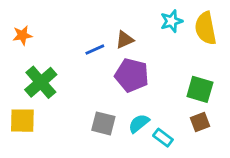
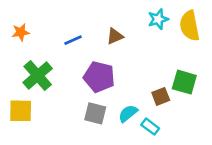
blue line: (95, 50) -> (73, 40), moved
purple pentagon: (132, 75) -> (99, 77), moved
brown square: (200, 122) -> (161, 96), moved

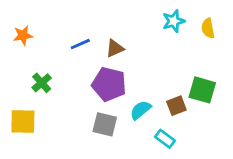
yellow semicircle: (190, 26) -> (208, 28), size x0.6
brown triangle: (115, 36) -> (115, 48), moved
green cross: (38, 75) -> (42, 83), size x0.6
cyan semicircle: (128, 113) -> (141, 110), moved

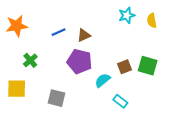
orange star: (23, 35) -> (17, 26), size x1.5
brown square: (176, 106) -> (125, 67), moved
gray square: (105, 124) -> (57, 98), moved

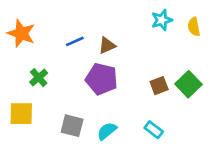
orange star: (17, 26) -> (21, 33), turned 30
green square: (148, 66) -> (188, 84), turned 30
cyan semicircle: (103, 80) -> (107, 131), moved

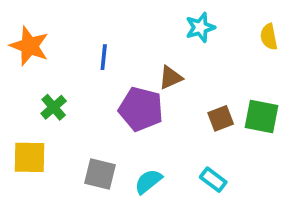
cyan star: (162, 20) -> (200, 27), moved
blue line: (75, 41) -> (104, 57), turned -60
brown triangle: (107, 45) -> (171, 78), moved
green square: (188, 84) -> (261, 117), turned -35

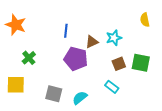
cyan star: (200, 27) -> (114, 38), moved
blue line: (104, 57) -> (66, 31), moved
cyan rectangle: (213, 180) -> (112, 87), moved

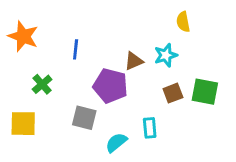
yellow semicircle: (145, 20) -> (183, 22), moved
blue line: (66, 31) -> (76, 49), moved
cyan rectangle: (112, 87) -> (150, 128), moved, turned 48
gray square: (54, 94) -> (84, 118), moved

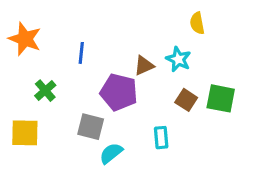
cyan star: (166, 55) -> (178, 59), turned -30
brown square: (173, 93) -> (186, 100), turned -36
cyan semicircle: (116, 142) -> (111, 153), moved

